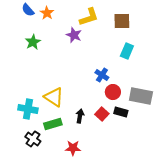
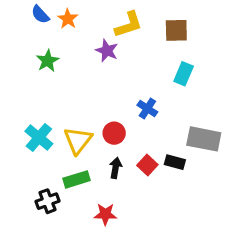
red circle: (113, 92) -> (114, 133), moved
yellow triangle: (54, 97) -> (78, 140), turned 35
cyan cross: (28, 109) -> (39, 137), moved, turned 30
black cross: (33, 139) -> (48, 201), turned 35

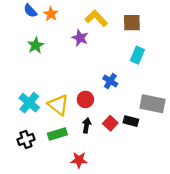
yellow L-shape: (129, 25) -> (96, 18), turned -115
yellow triangle: (78, 140) -> (58, 105), turned -30
black cross: (48, 201) -> (26, 139), moved

